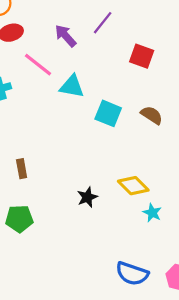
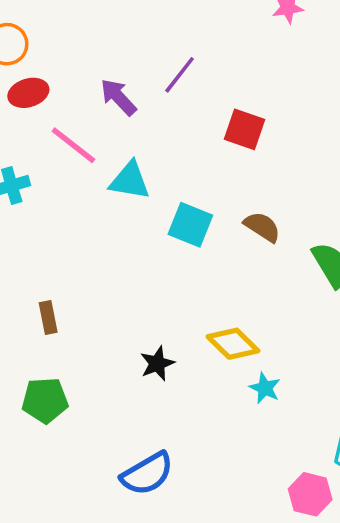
blue semicircle: (132, 274) -> (147, 474), moved, turned -48

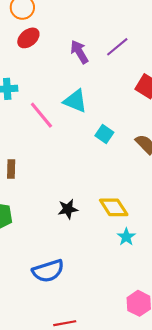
red ellipse: (28, 93) -> (28, 38), turned -35
pink line: (73, 145) -> (41, 115), moved
cyan square: (190, 225) -> (104, 134), size x0.7

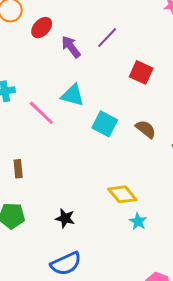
red ellipse: (28, 38) -> (42, 28), moved
cyan square: (104, 134) -> (105, 124), size x1.4
black star: (68, 209) -> (65, 218), moved, turned 30

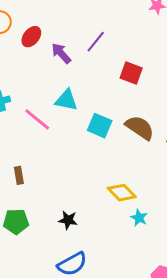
brown semicircle: (146, 129) -> (140, 128), size x1.4

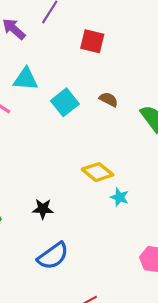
cyan square: (100, 126) -> (65, 102), turned 35
brown semicircle: (140, 128) -> (109, 99), size x0.6

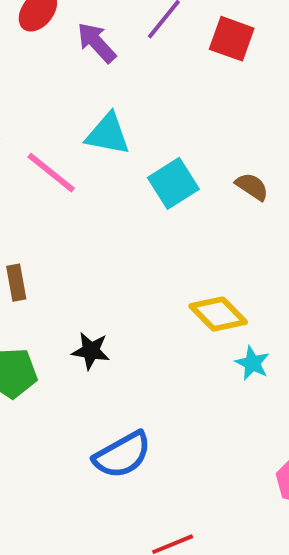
red square: (92, 41) -> (232, 39), moved
black star: (43, 209) -> (91, 351), moved

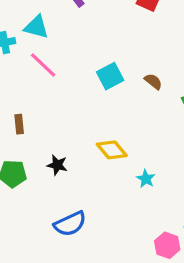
cyan triangle: (108, 134) -> (36, 27), moved
yellow diamond: (218, 314) -> (112, 150), moved

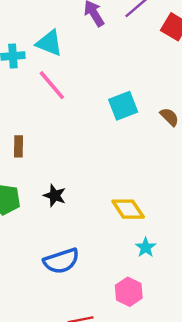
yellow diamond: (112, 150) -> (128, 209), moved
cyan star: (146, 179) -> (146, 247), moved
pink hexagon: (167, 245) -> (129, 292), moved

